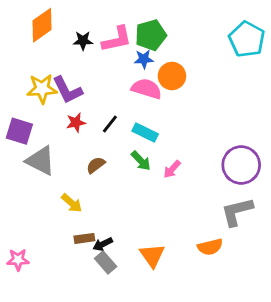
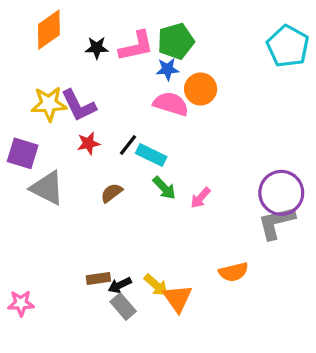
cyan rectangle: (145, 133) -> (151, 155), moved
yellow arrow: (72, 203) -> (156, 285), moved
gray L-shape: (237, 212) -> (276, 222), moved
orange semicircle: (210, 247) -> (233, 272), moved

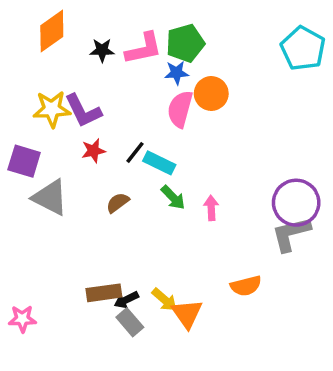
pink semicircle: (171, 104) -> (180, 109), turned -92
pink arrow: (201, 198) -> (211, 208), turned 135
brown rectangle: (98, 279) -> (104, 293), size x1.4

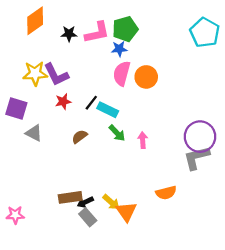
orange circle: (211, 93) -> (146, 77), moved
gray triangle: (50, 197) -> (34, 133), size x0.7

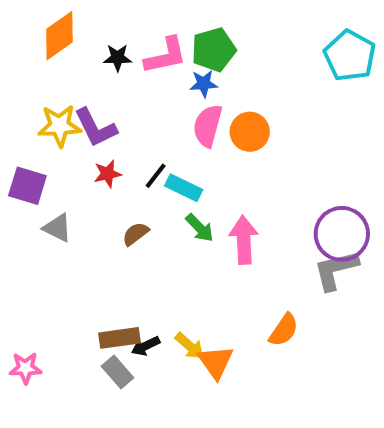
pink arrow: (143, 140) -> (244, 240), size x1.6
orange semicircle: (166, 193) -> (284, 330), turned -42
gray rectangle: (88, 217) -> (118, 372), moved

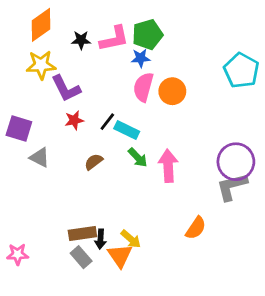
cyan pentagon: (350, 56) -> (241, 70), moved
yellow star: (59, 126) -> (41, 65), moved
black arrow: (146, 346) -> (100, 239), turned -60
orange triangle: (216, 362) -> (120, 256), moved

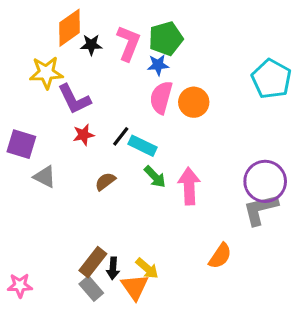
orange diamond: (41, 25) -> (70, 28), moved
pink L-shape: (114, 39) -> (129, 43), turned -56
brown rectangle: (82, 234) -> (93, 262), turned -44

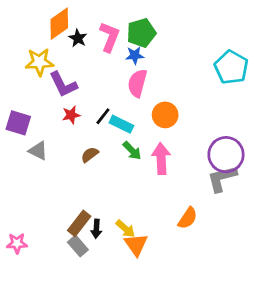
black star: (91, 45) -> (78, 38), turned 30
orange circle: (194, 102) -> (165, 115), moved
orange triangle: (135, 287) -> (136, 245), moved

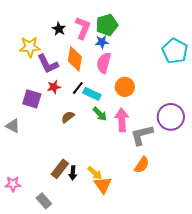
orange diamond: (59, 24) -> (75, 59), moved, turned -45
purple square: (18, 123) -> (32, 99), moved
gray triangle: (38, 151) -> (13, 126), moved
gray L-shape: (222, 178) -> (142, 135), moved
gray rectangle: (78, 246) -> (44, 201), moved

